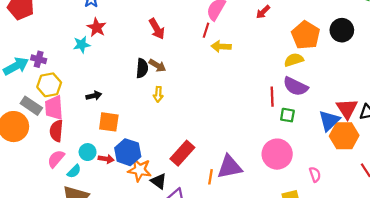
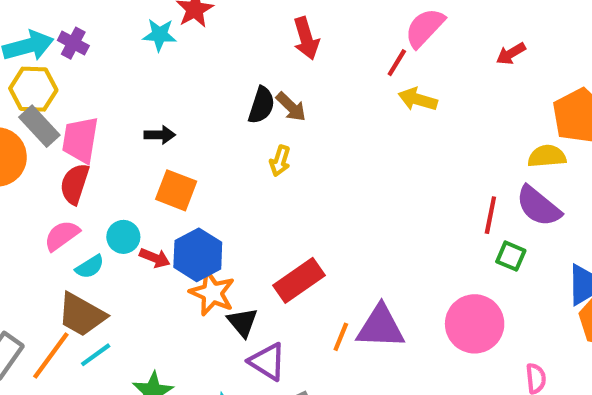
yellow hexagon: (49, 85) -> (33, 89), moved

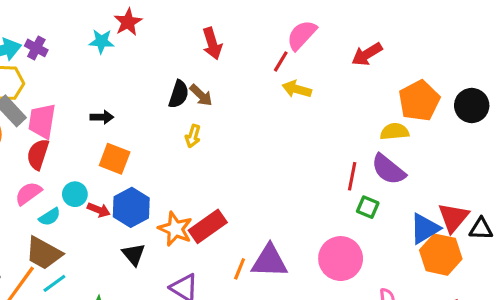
red arrow: (511, 54) -> (367, 54), size x1.4
orange star: (212, 293) -> (175, 229), moved
black triangle: (243, 322) -> (134, 254), moved

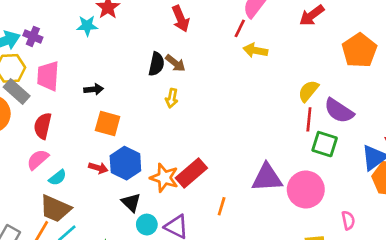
pink trapezoid: (42, 121) -> (48, 76), moved
yellow semicircle: (395, 132) -> (308, 91), moved, turned -40
cyan circle: (75, 194) -> (147, 225), moved
green square: (368, 207) -> (325, 144), size x1.4
purple triangle: (269, 261) -> (267, 178), moved

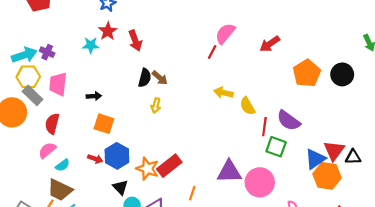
red arrow: (181, 19) -> (135, 41), moved
yellow arrow: (255, 50) -> (223, 93), moved
yellow semicircle: (308, 91) -> (247, 106), moved, turned -72

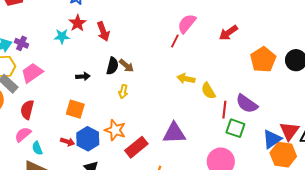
pink trapezoid: (58, 84) -> (32, 73), turned 50
black arrow: (94, 96) -> (83, 76), moved
cyan semicircle: (62, 165) -> (37, 148), turned 104
orange star: (147, 169) -> (115, 130), moved
purple triangle: (229, 172) -> (174, 133), moved

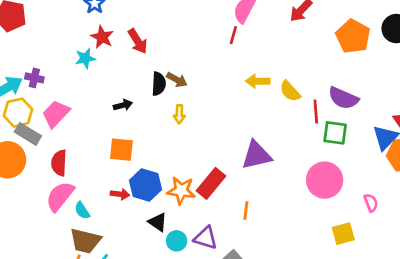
orange star: (115, 130) -> (181, 190), moved
pink semicircle: (23, 134) -> (60, 196), size x1.4

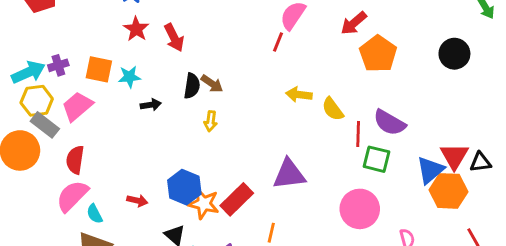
orange pentagon: (353, 36) -> (378, 54), moved
cyan star: (85, 58) -> (129, 77), moved
purple cross: (34, 78) -> (58, 65), turned -36
orange square: (121, 150) -> (99, 69), moved
blue hexagon: (145, 185) -> (184, 187), moved

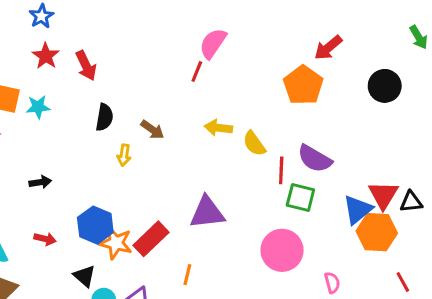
red arrow: (354, 23) -> (328, 48), moved
brown arrow: (212, 84) -> (152, 130), moved
black arrow: (151, 105) -> (40, 182), moved

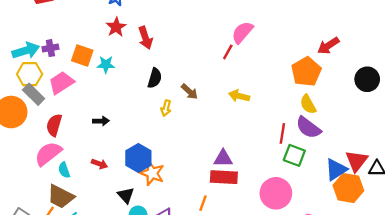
yellow semicircle: (254, 144) -> (308, 104), moved
purple triangle: (207, 213) -> (223, 158), size x0.7
red rectangle: (151, 239) -> (224, 177), moved, turned 40

